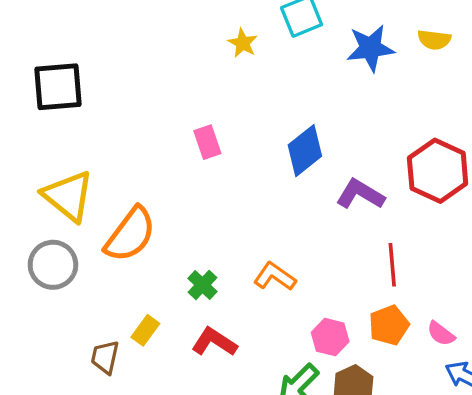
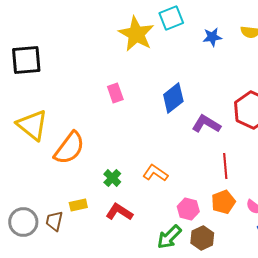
yellow star: (243, 43) -> (136, 34), size x2.0
blue star: (370, 48) -> (212, 37), size x0.7
gray circle: (53, 265) -> (23, 222), moved
yellow rectangle: (145, 330) -> (78, 205), turned 42

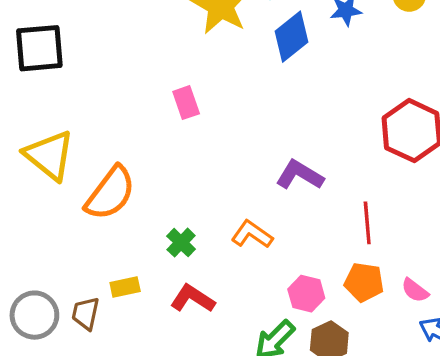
blue diamond: (173, 98) -> (291, 37), moved
purple L-shape: (206, 124) -> (300, 175), moved
orange pentagon: (223, 202) -> (364, 282), turned 30

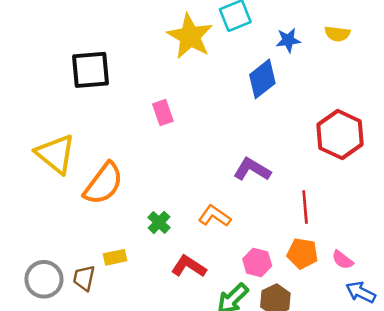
blue diamond: (291, 37) -> (262, 79), moved
black square: (39, 48) -> (90, 70), moved
red L-shape: (193, 299) -> (189, 266), moved

